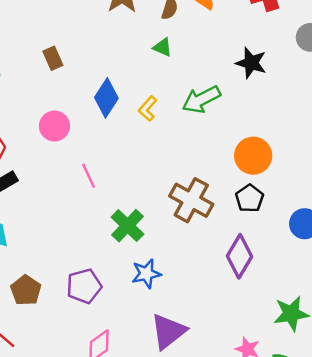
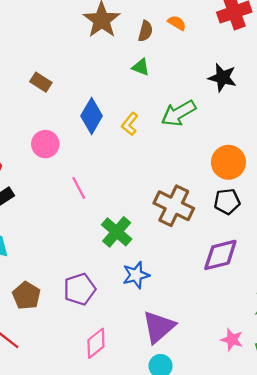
brown rectangle: (53, 58) -> (41, 82), turned -30
black pentagon: (249, 198) -> (227, 201), turned 30
purple diamond: (239, 256) -> (220, 255), turned 48

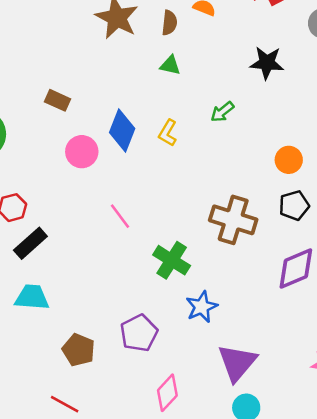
green arrow: (179, 113) -> (222, 112), size x0.6
pink circle: (45, 144) -> (82, 152), moved
orange circle: (228, 162) -> (289, 160), size x0.7

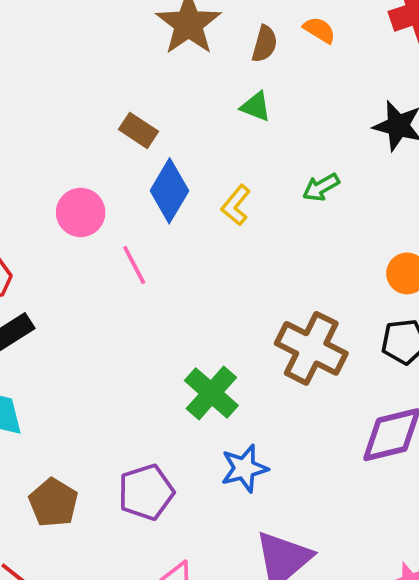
brown rectangle: (57, 100) -> (138, 130), moved
pink circle: (82, 152) -> (81, 212), moved
pink line: (120, 216) -> (134, 265), moved

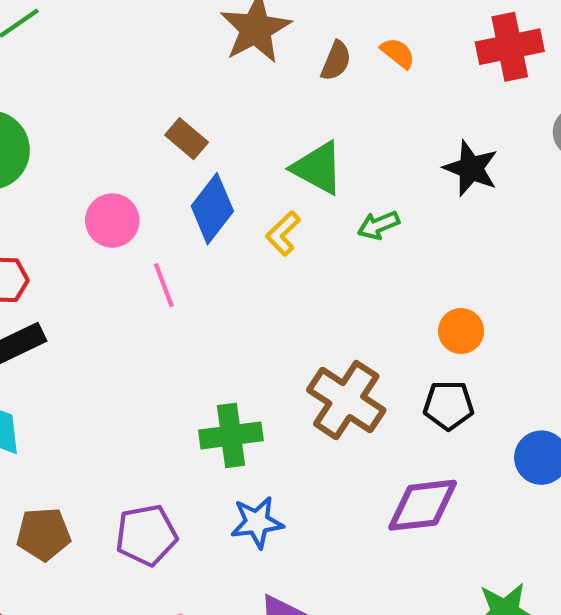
green triangle: (256, 106) -> (318, 168), moved, size x1.6
green cross: (211, 393) -> (231, 435), turned 34
brown pentagon: (53, 503) -> (44, 534), turned 30

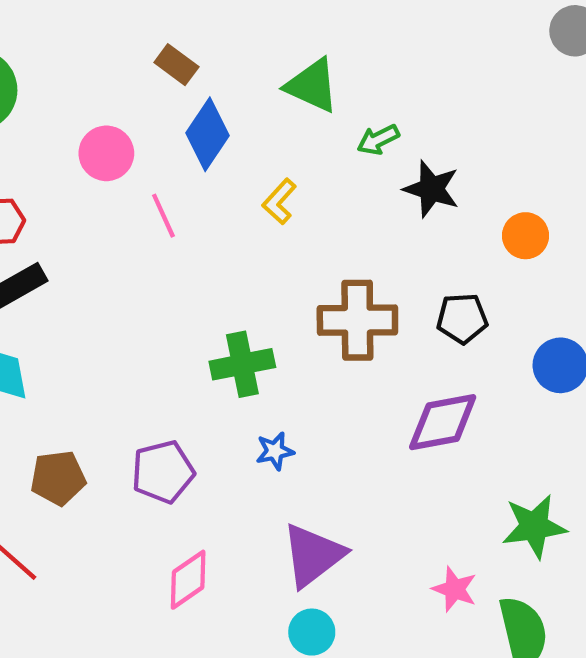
black star: (471, 168) -> (431, 189), moved
yellow L-shape: (283, 233) -> (279, 201), moved
orange circle: (461, 331) -> (526, 236), moved
brown cross: (346, 400) -> (357, 320), turned -30
blue star: (257, 522) -> (275, 451), size x0.7

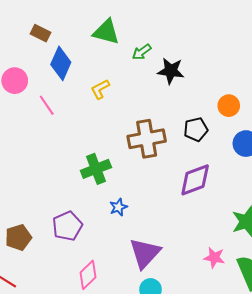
yellow L-shape: (279, 201) -> (100, 89), turned 30
orange circle: (526, 236) -> (229, 106), moved

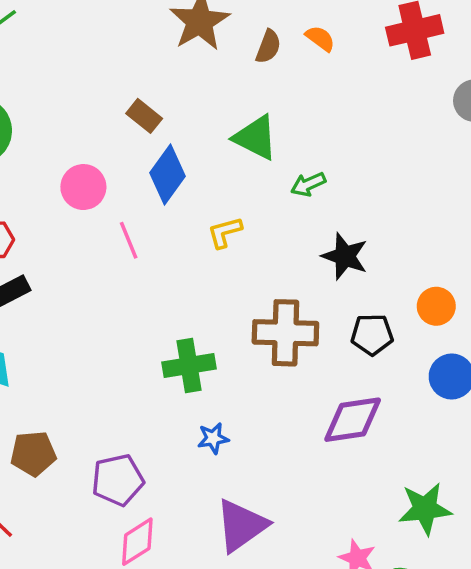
black star: (171, 71) -> (345, 256), moved
purple pentagon: (67, 226) -> (118, 480), moved

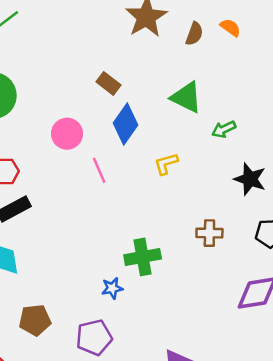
brown cross: (285, 333) -> (209, 233), size x0.6
blue star: (213, 438) -> (112, 288), moved

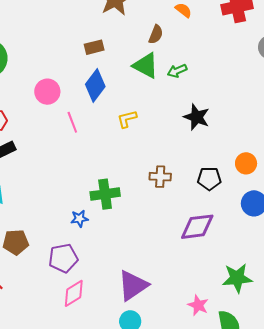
brown semicircle: (194, 34) -> (156, 34), moved
brown rectangle: (109, 83) -> (94, 47), moved, turned -54
green arrow: (224, 129) -> (177, 71), moved
black star: (250, 179) -> (197, 117), moved

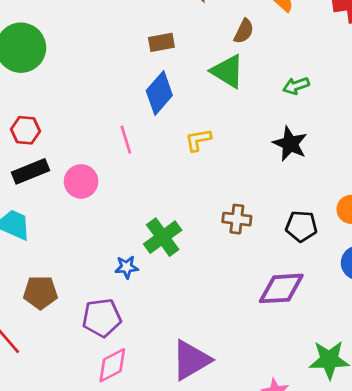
green arrow: (177, 71) -> (296, 86), moved
pink circle: (47, 92) -> (81, 181), moved
green cross: (105, 194) -> (163, 237), turned -32

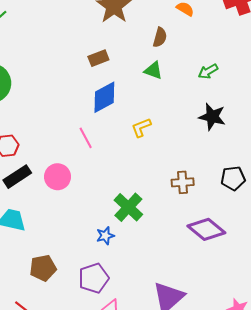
green triangle: (228, 71) -> (153, 70), size x0.7
blue diamond: (159, 93) -> (104, 97), turned 32
purple diamond: (281, 288) -> (206, 229), moved, turned 54

